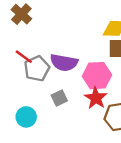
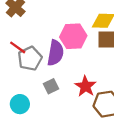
purple semicircle: (64, 63) -> (55, 53), turned -90
pink hexagon: (97, 76) -> (73, 36), moved

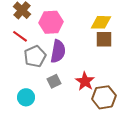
pink hexagon: (73, 36) -> (51, 22), moved
red line: (18, 47) -> (20, 36), moved

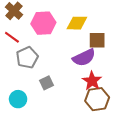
yellow diamond: (101, 22) -> (77, 23), moved
purple semicircle: (58, 51) -> (84, 58), moved, turned 55
red star: (85, 81) -> (92, 81), moved

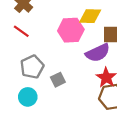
pink hexagon: (43, 23) -> (71, 30), moved
gray pentagon: (27, 58) -> (32, 67), moved

